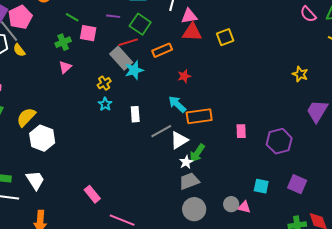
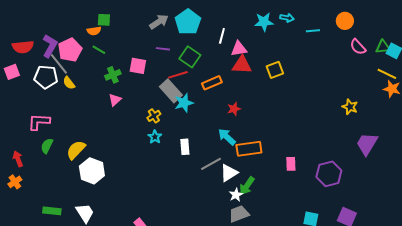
green line: (72, 17) -> (99, 50), moved

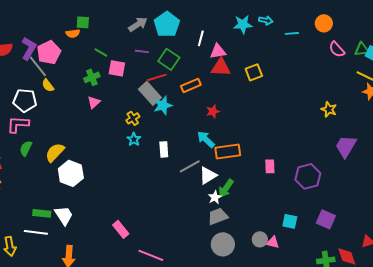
green line: (99, 50) -> (101, 52), moved
white pentagon: (46, 77) -> (25, 100), moved
green rectangle: (52, 211) -> (42, 213), moved

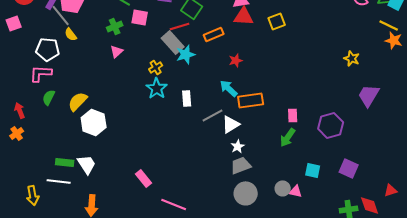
cyan star: (134, 139) -> (157, 88), size x1.5
green arrow: (226, 188) -> (288, 137), moved

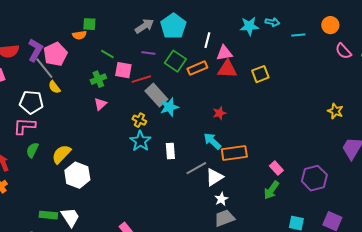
red line: (180, 26) -> (141, 79), moved
orange rectangle: (214, 34) -> (197, 68), moved
yellow cross: (156, 67) -> (139, 120), turned -32
pink rectangle: (293, 115) -> (276, 168), turned -40

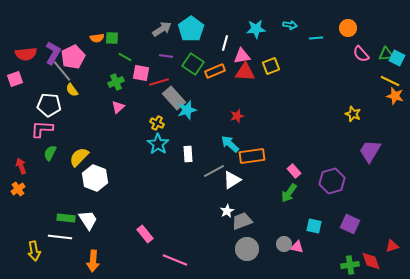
green square: (89, 24) -> (112, 38), moved
cyan star: (249, 26) -> (256, 29), moved
yellow square: (260, 74) -> (271, 66), moved
white star: (221, 199) -> (227, 211), moved

